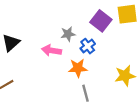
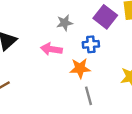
gray star: (68, 34) -> (65, 23), moved
blue cross: (88, 46) -> (91, 44), turned 32

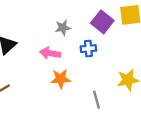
orange star: (80, 68) -> (60, 79), moved
gray line: (88, 96) -> (96, 100), moved

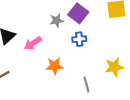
purple square: (102, 22) -> (78, 13), moved
pink arrow: (50, 53) -> (33, 43), moved, turned -42

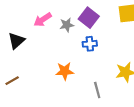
pink arrow: (33, 43) -> (43, 20), moved

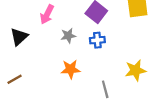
pink arrow: (43, 20) -> (47, 14), turned -30
gray star: (67, 25) -> (68, 36), moved

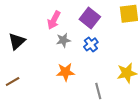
pink arrow: (47, 14) -> (54, 20), moved
blue cross: (97, 40) -> (91, 44), turned -32

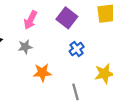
gray star: (63, 40) -> (25, 47), moved
blue cross: (91, 44) -> (77, 49), moved

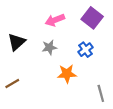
pink arrow: (30, 20) -> (55, 20), turned 42
blue cross: (77, 49) -> (85, 50), moved

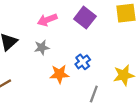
blue cross: (85, 50) -> (83, 62), moved
gray line: (101, 93) -> (94, 94), turned 35

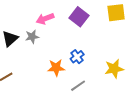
gray star: (42, 47) -> (32, 37), moved
gray line: (94, 94) -> (78, 86), moved, turned 35

